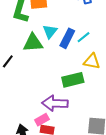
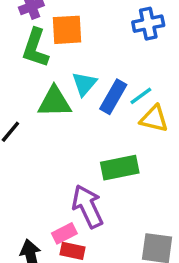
yellow triangle: (92, 61) -> (154, 119), moved
purple arrow: (55, 103) -> (88, 206), turned 60

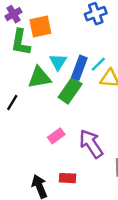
green rectangle: (120, 168) -> (70, 91), moved, turned -35
purple arrow: (88, 206) -> (91, 144), moved
pink rectangle: (64, 233) -> (56, 136), moved

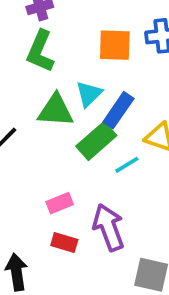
orange square: (40, 26) -> (115, 45), moved
cyan line: (98, 64) -> (127, 165), moved
red rectangle: (67, 178) -> (64, 243), moved

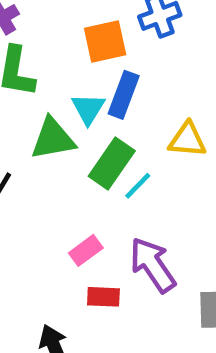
blue rectangle: (118, 110) -> (124, 95), moved
cyan line: (127, 165) -> (138, 186), moved

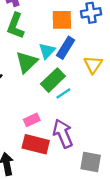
green triangle: (53, 139) -> (27, 62), turned -45
yellow triangle: (187, 140) -> (93, 65), moved, turned 48
red rectangle: (103, 297) -> (36, 144), size x1.6

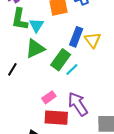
blue rectangle: (66, 48) -> (76, 37), moved
cyan triangle: (47, 51) -> (37, 25), moved
green triangle: (27, 62) -> (35, 49), turned 30

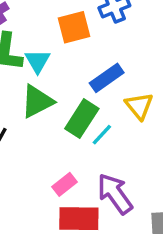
blue rectangle: (76, 37) -> (107, 78), turned 36
yellow triangle: (93, 40) -> (139, 106), moved

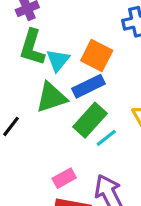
orange square: (74, 27) -> (97, 56), moved, turned 32
blue rectangle: (107, 78) -> (89, 86), moved

